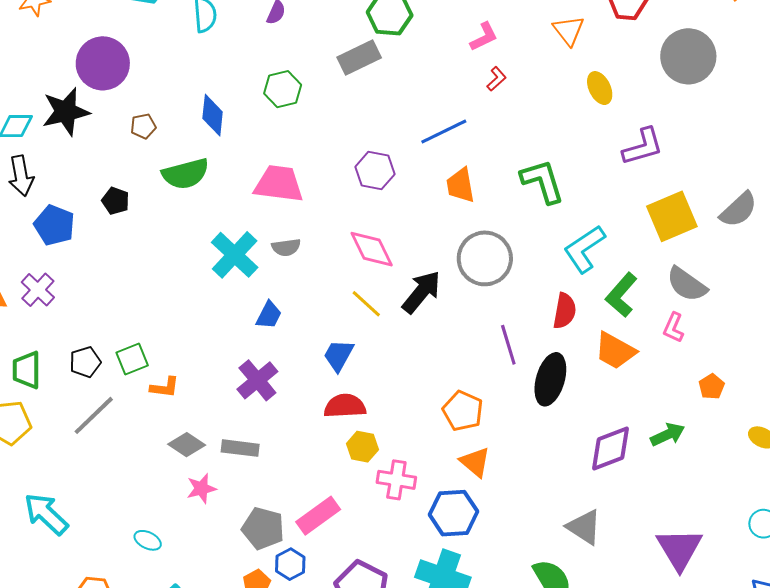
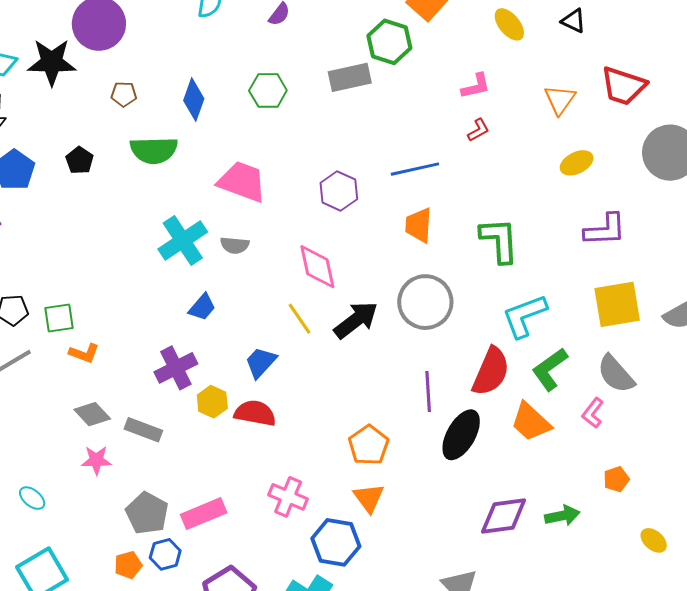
yellow ellipse: (600, 88) -> (577, 163), turned 76
red semicircle: (565, 311) -> (491, 371), size x1.4
yellow hexagon: (362, 447) -> (212, 402), moved

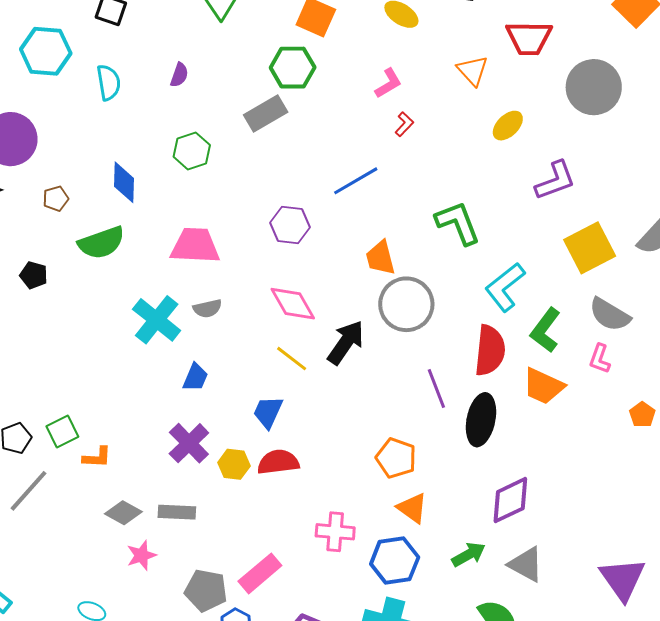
orange trapezoid: (419, 225) -> (381, 258), moved
purple diamond: (504, 516) -> (510, 500), moved
green arrow: (562, 516) -> (469, 554), moved

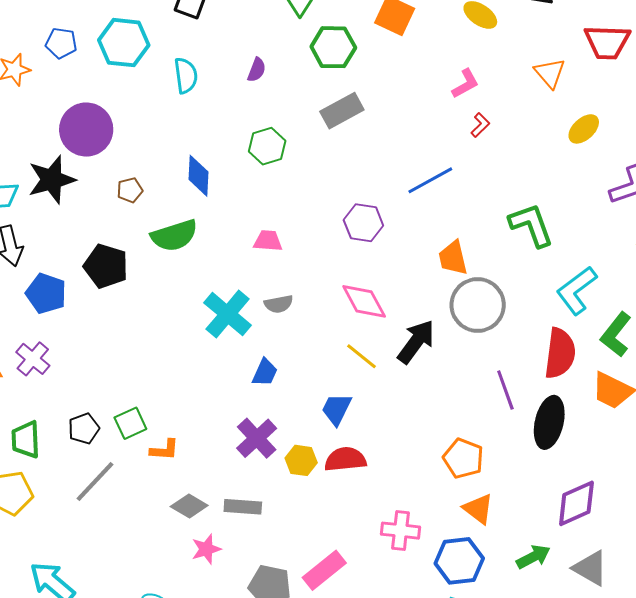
green hexagon: (293, 68) -> (333, 47), moved
pink trapezoid: (195, 246) -> (268, 241), size x0.6
black pentagon: (34, 275) -> (106, 266), size x1.6

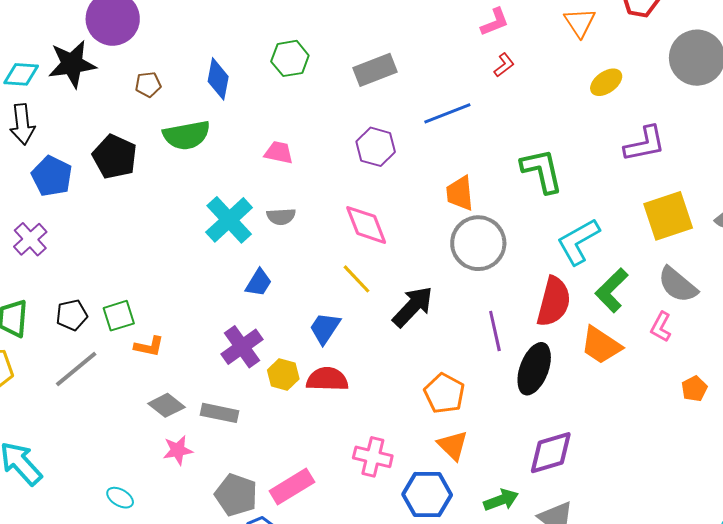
gray rectangle: (342, 111) -> (375, 70), moved
black arrow: (416, 342) -> (413, 307), moved

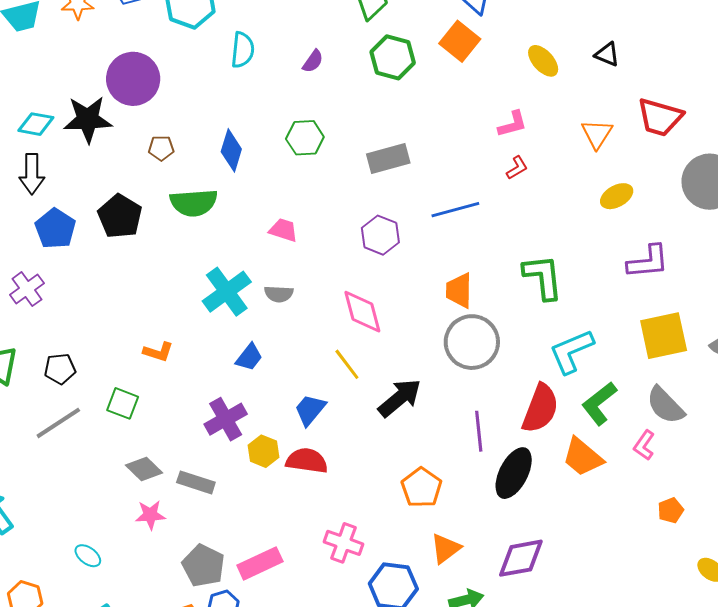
green square: (119, 316) -> (123, 403), moved, turned 32
orange L-shape: (149, 346) -> (158, 352), moved
orange triangle: (453, 445) -> (445, 548), moved, turned 32

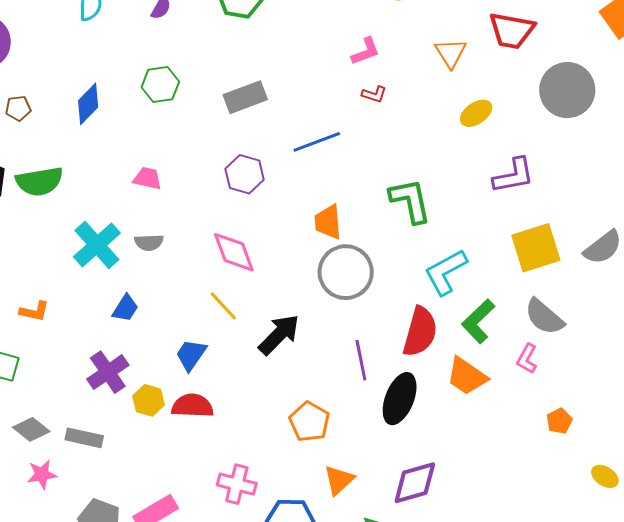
blue diamond: (231, 150) -> (88, 104), turned 33
red L-shape: (517, 168) -> (374, 94), turned 55
green semicircle: (194, 203) -> (39, 181), moved

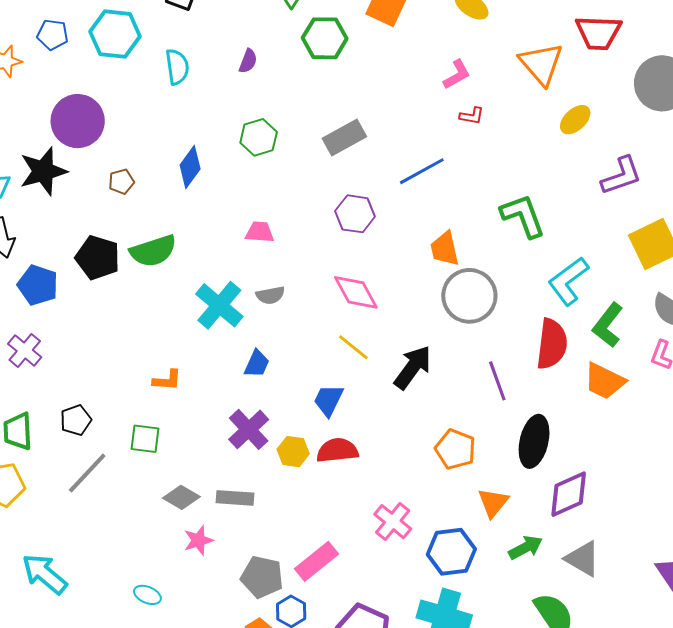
orange triangle: (451, 53) -> (541, 64), size x1.4
black ellipse: (400, 399) -> (534, 441), moved
pink cross: (237, 484) -> (393, 522), turned 33

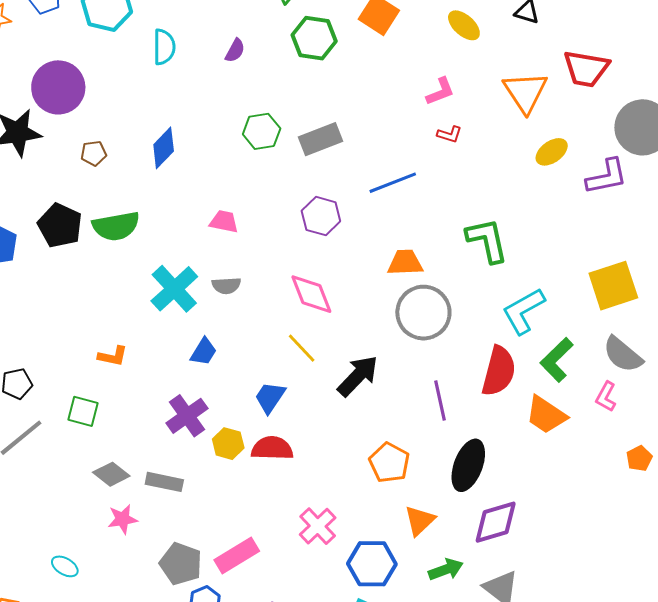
green hexagon: (259, 137) -> (262, 131), moved
purple L-shape: (621, 176) -> (607, 177), moved
orange trapezoid: (445, 249) -> (405, 263), turned 93

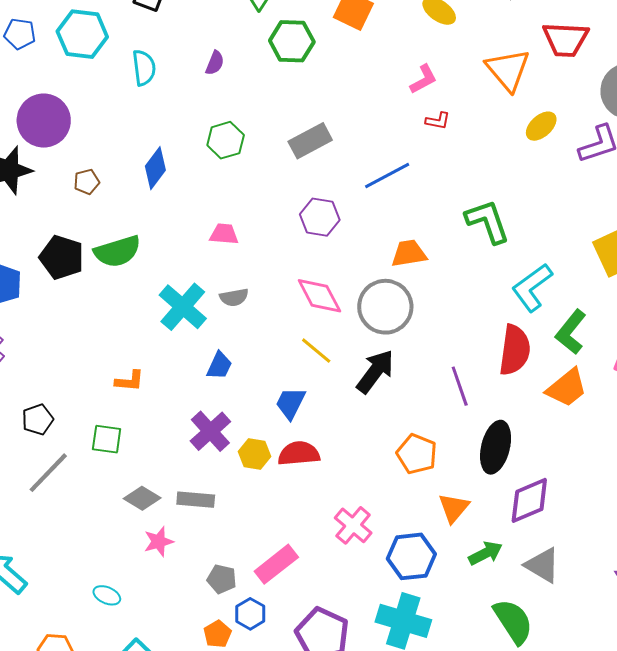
green hexagon: (262, 131) -> (226, 140), moved
gray circle: (423, 313) -> (385, 307), moved
orange trapezoid: (546, 415) -> (567, 388), turned -66
gray pentagon: (181, 564) -> (222, 579), size x0.7

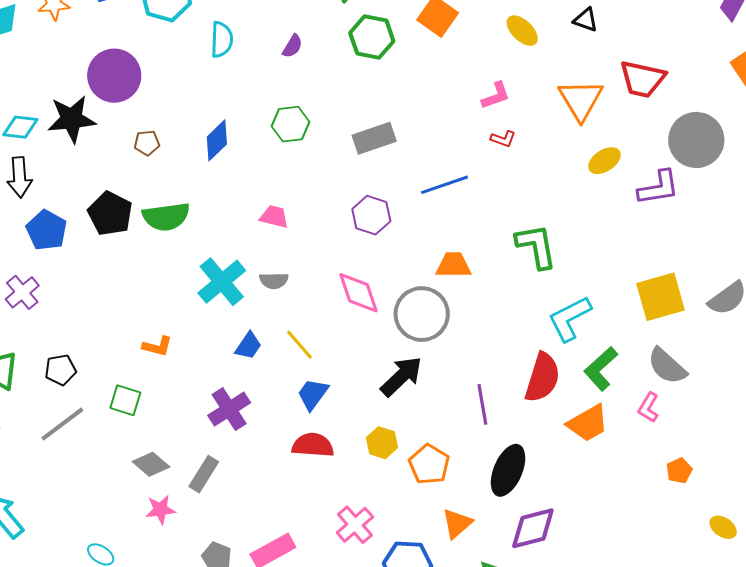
yellow line: (316, 351) -> (300, 345), moved
yellow hexagon: (255, 454) -> (382, 443), moved
gray rectangle: (196, 500) -> (204, 474), turned -72

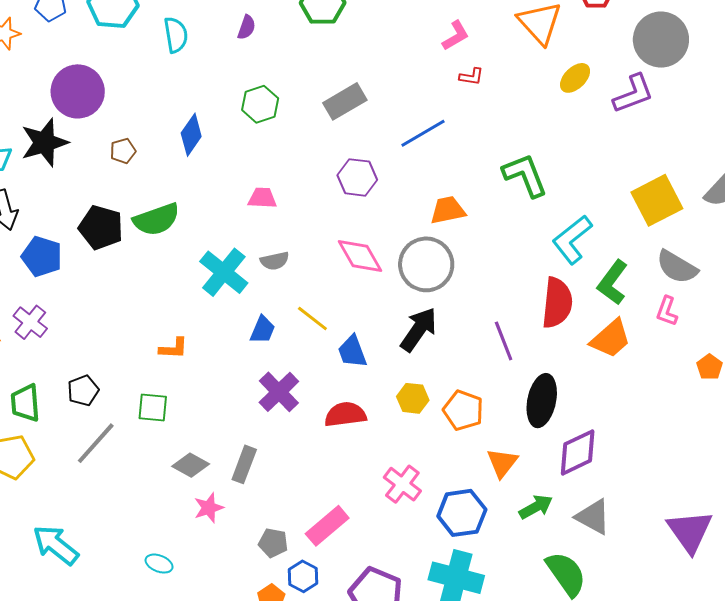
blue trapezoid: (313, 394) -> (352, 352), moved, turned -45
purple cross: (229, 409) -> (279, 392), moved

